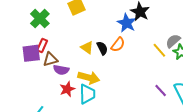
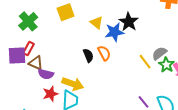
blue star: (127, 23) -> (114, 32), turned 30
orange semicircle: (118, 45) -> (104, 53), turned -70
yellow triangle: (87, 48) -> (97, 23), moved
brown triangle: (50, 59) -> (36, 63), turned 35

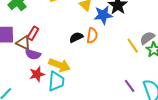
red rectangle: (29, 49) -> (33, 33), moved
orange semicircle: (104, 53) -> (92, 36), turned 35
black semicircle: (88, 55) -> (76, 37), turned -96

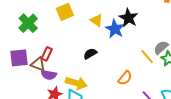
blue star: (103, 15) -> (115, 29), turned -30
orange semicircle: (92, 36) -> (125, 78), moved, turned 35

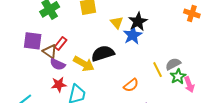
black star: (128, 18) -> (138, 22), moved
black semicircle: (90, 54) -> (103, 53), size x1.6
yellow arrow: (76, 83) -> (84, 64), moved

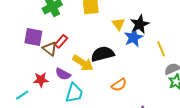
purple semicircle: (58, 64) -> (63, 74), moved
yellow line: (158, 70) -> (161, 49), moved
red star: (59, 85) -> (41, 80), moved
orange semicircle: (131, 85) -> (119, 85), moved

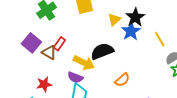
yellow triangle: (118, 24) -> (114, 20), turned 32
purple square: (33, 37) -> (31, 43), turned 36
purple semicircle: (63, 74) -> (75, 77), moved

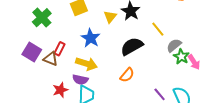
blue star: (131, 31) -> (91, 38), moved
black semicircle: (102, 51) -> (132, 46), moved
red star: (44, 84) -> (60, 90), moved

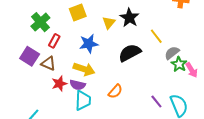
blue star: (91, 38) -> (89, 44), turned 30
red rectangle: (60, 49) -> (54, 41), moved
orange semicircle: (127, 75) -> (115, 91), moved
red star: (60, 90) -> (59, 84), moved

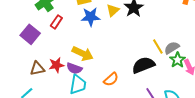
yellow line: (156, 36) -> (158, 46), moved
blue star: (89, 44) -> (91, 17), moved
black semicircle: (130, 53) -> (143, 65), moved
brown triangle: (48, 64) -> (37, 68), moved, turned -42

